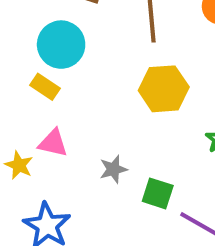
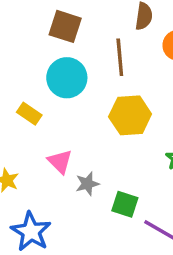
cyan circle: (61, 45) -> (67, 78), moved
pink triangle: (53, 143) -> (60, 162), moved, turned 32

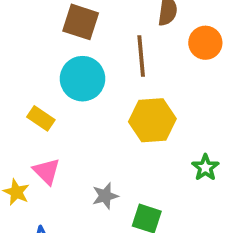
pink triangle: (60, 162) -> (47, 171), moved

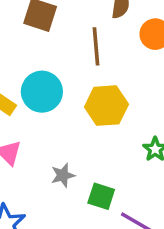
cyan circle: (82, 79) -> (42, 92), moved

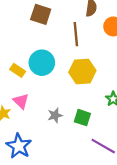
green square: (101, 196) -> (82, 118), moved

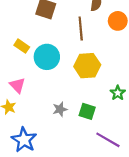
yellow rectangle: (18, 70) -> (22, 46), moved
pink triangle: (21, 101) -> (17, 85), moved

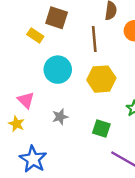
yellow rectangle: (22, 46) -> (35, 35), moved
gray star: (60, 109) -> (60, 117), moved

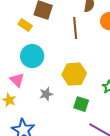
cyan circle: (58, 70) -> (32, 56), moved
yellow hexagon: (101, 79) -> (74, 74), moved

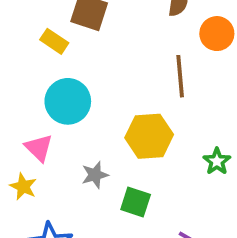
brown line: (75, 28) -> (180, 76), moved
green square: (81, 104) -> (136, 202), moved

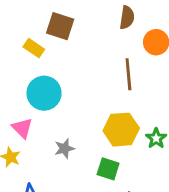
yellow hexagon: (149, 136) -> (121, 130), moved
green square: (136, 202) -> (108, 169), moved

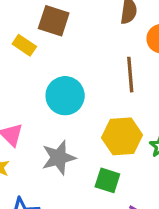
cyan circle: (44, 93) -> (65, 96), moved
gray star: (64, 148) -> (59, 158), size x1.5

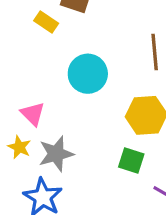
gray star: (59, 158) -> (56, 154), moved

